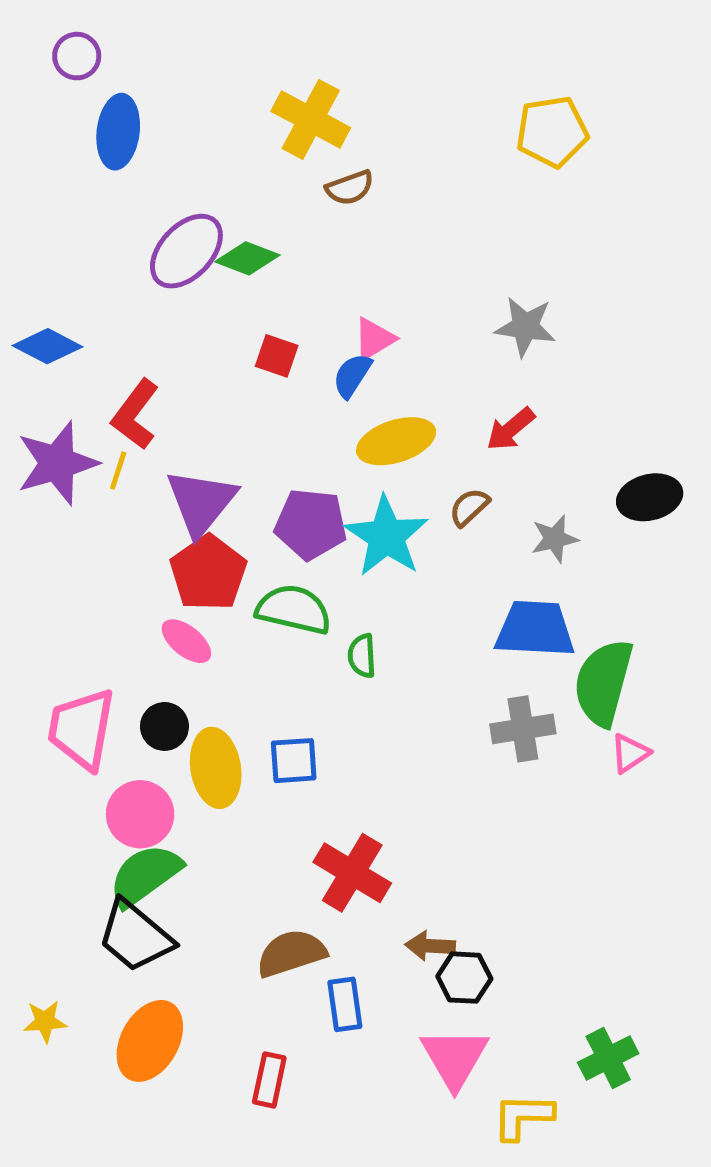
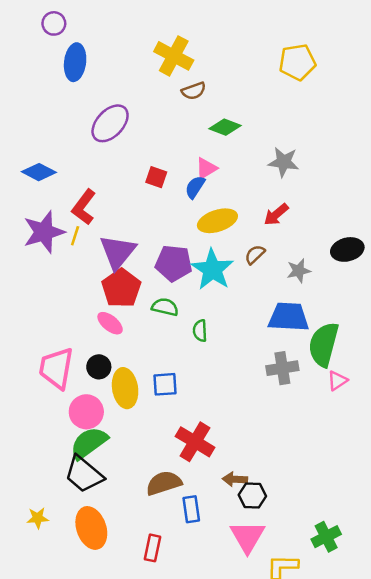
green diamond: (247, 258) -> (225, 127), moved
green semicircle: (294, 609) -> (165, 307), size x0.7
orange ellipse: (150, 1041) -> (91, 528), turned -48

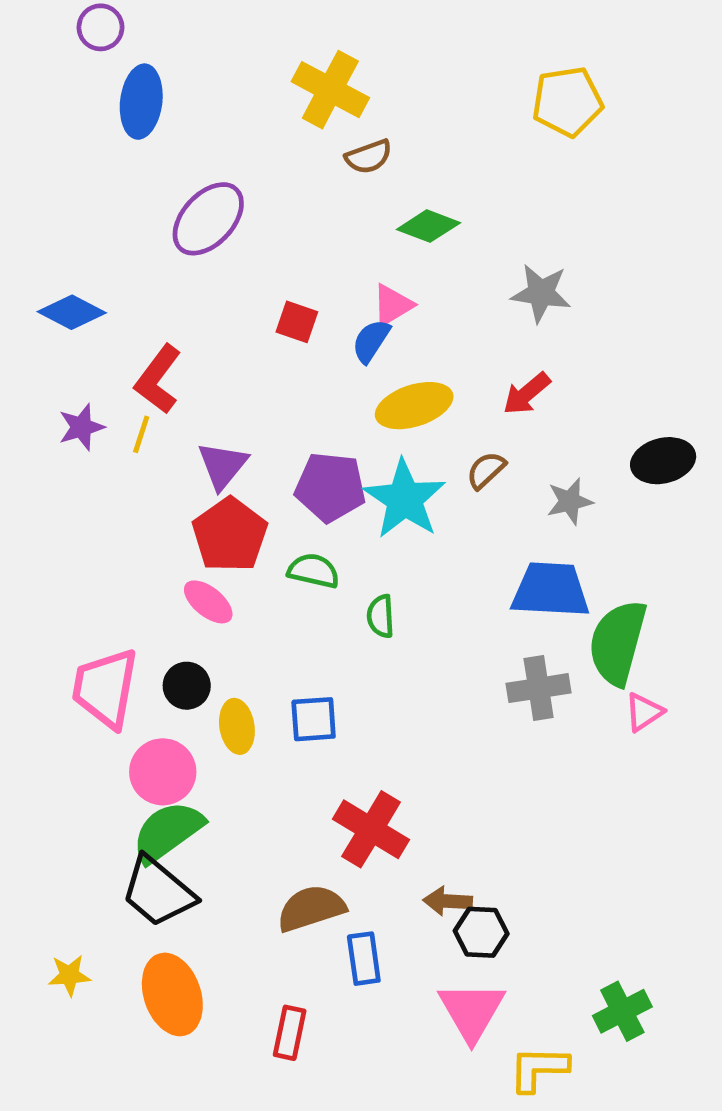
purple star: (44, 232) -> (81, 427), size x0.6
purple triangle: (118, 252) -> (223, 465), size x0.7
yellow ellipse: (125, 388) -> (237, 726), size x0.7

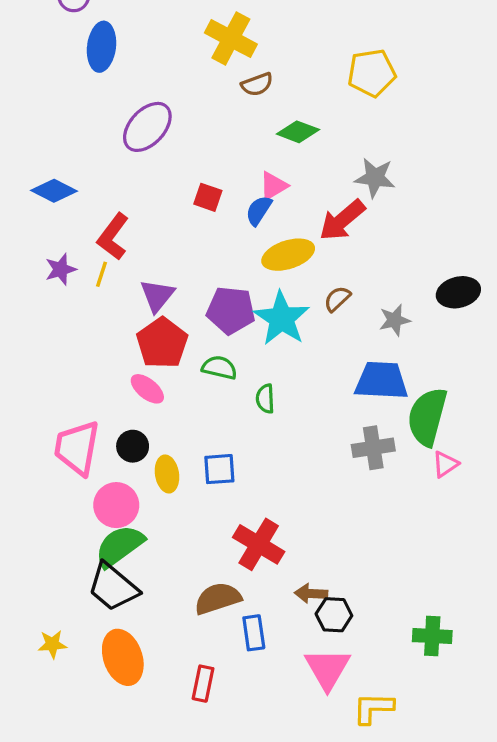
yellow pentagon: (567, 102) -> (372, 73), moved
red arrow: (527, 394) -> (342, 220), moved, size x1.4
green cross: (622, 1011) -> (432, 636), moved, turned 30

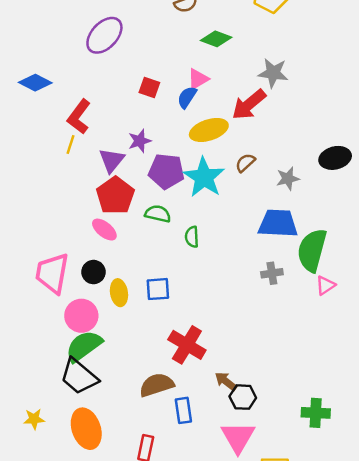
purple star: (61, 269) -> (140, 141), moved
gray cross: (373, 448) -> (272, 273), size x0.7
brown arrow: (311, 593) -> (226, 381), turned 35

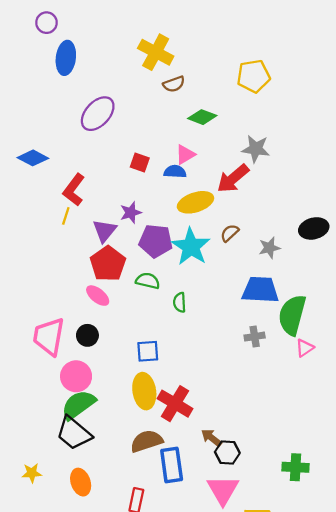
blue semicircle: (187, 97) -> (175, 172), turned 60
yellow ellipse: (119, 293) -> (144, 391), moved, size x1.4
blue rectangle: (183, 410) -> (172, 465), size x1.4
orange ellipse: (86, 429) -> (81, 482), size x0.7

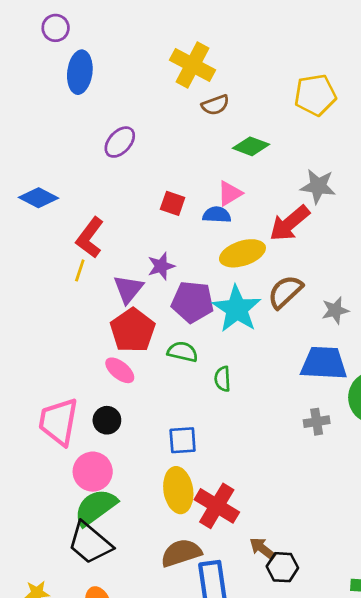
purple ellipse: (98, 114) -> (120, 142), size x0.7
brown semicircle: (230, 233) -> (285, 292), size x1.5

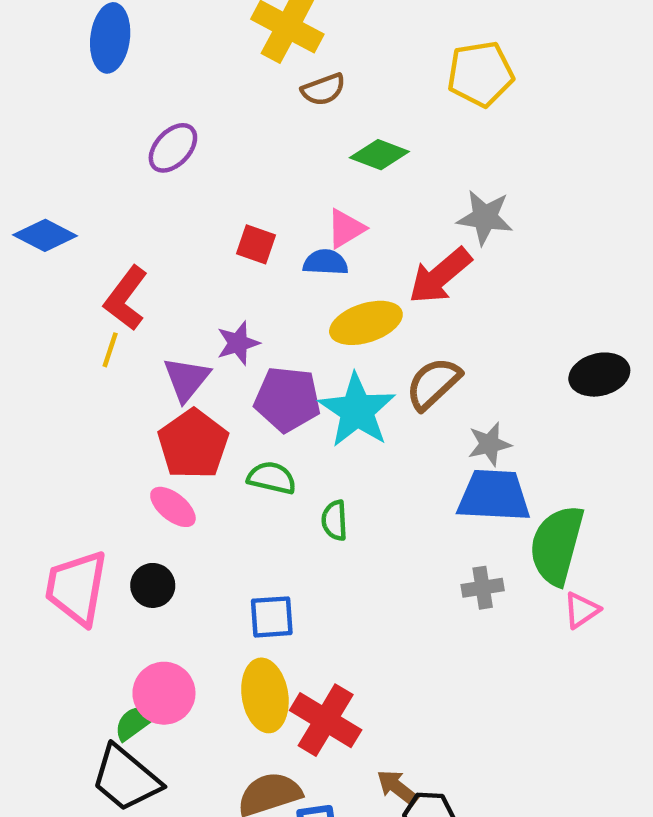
gray star: (335, 310) -> (489, 444), moved
pink circle: (93, 472) -> (164, 693), moved
green semicircle: (96, 507) -> (135, 722), size x0.6

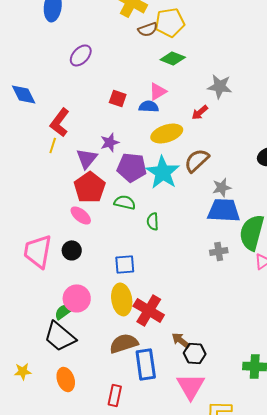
yellow pentagon: (480, 74) -> (170, 22), moved
blue diamond: (45, 235) -> (24, 94), turned 36
red arrow: (440, 276) -> (200, 112), size x0.6

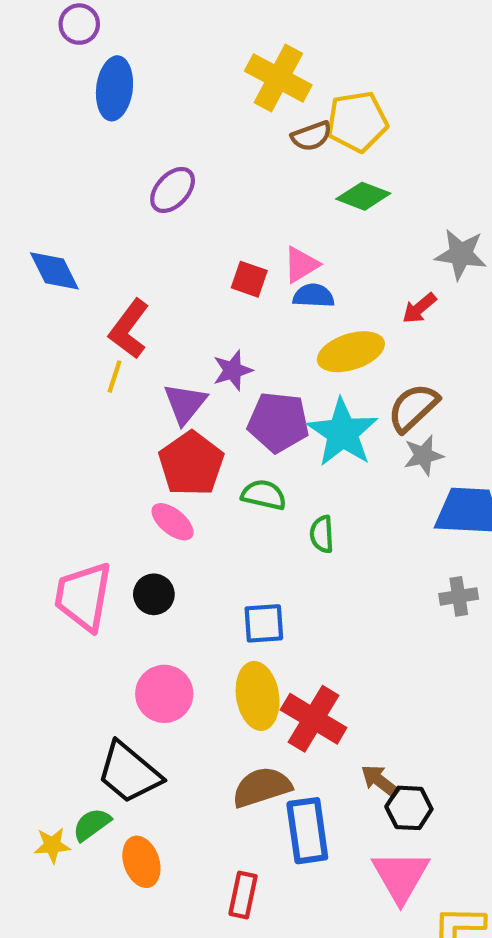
pink triangle: (158, 91) -> (301, 265), moved
gray star: (222, 187) -> (423, 455), moved
green semicircle: (64, 311) -> (92, 824), moved

